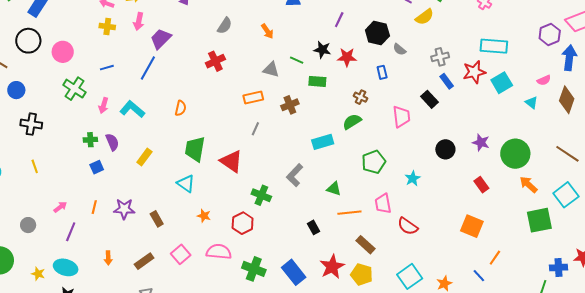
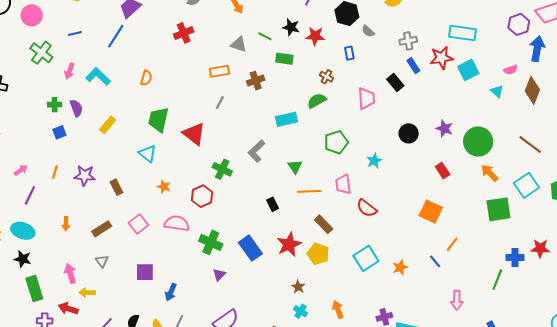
green triangle: (334, 189) -> (295, 167), turned 35

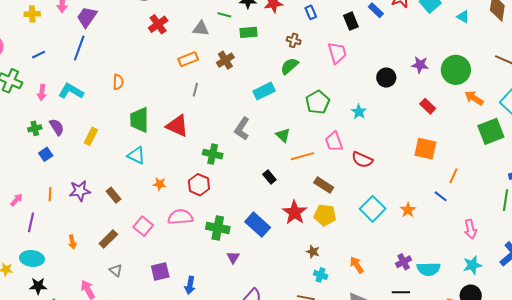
red cross: (184, 33) -> (158, 24), moved
black rectangle: (395, 83) -> (351, 21), moved, turned 30

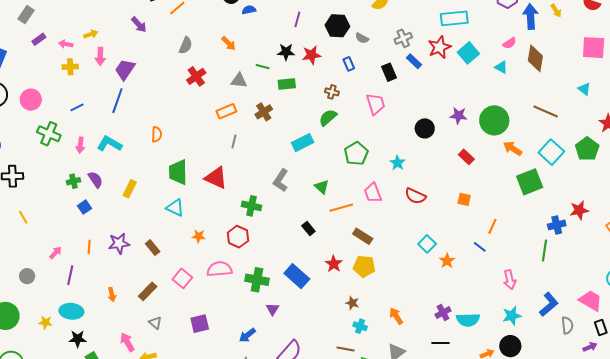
orange square: (425, 149) -> (464, 199), size x0.6
red semicircle: (362, 160) -> (415, 196), moved
cyan square: (373, 209) -> (427, 244), moved, size x0.7
red star: (295, 212) -> (334, 264), size x0.7
blue arrow: (190, 285) -> (247, 335), moved, turned 42

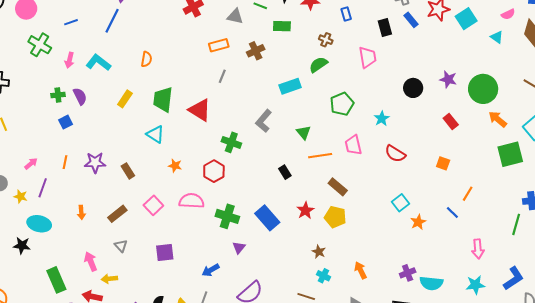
yellow rectangle: (130, 189) -> (125, 99), moved
yellow star: (45, 322) -> (21, 196), moved
black star: (78, 339) -> (22, 245), moved

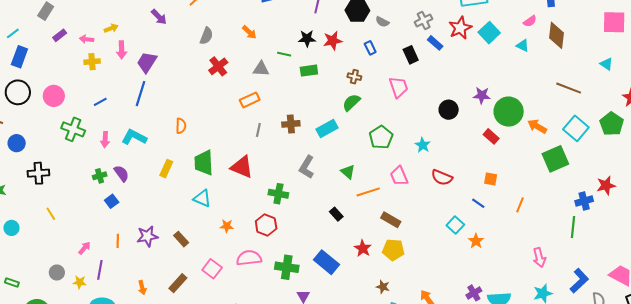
brown cross: (256, 51) -> (291, 124), moved, turned 30
green circle: (483, 89) -> (509, 112), moved
blue line: (452, 213) -> (478, 203), moved

